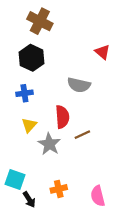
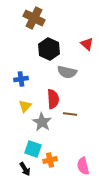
black hexagon: (32, 58) -> (49, 49), moved
brown line: (82, 135) -> (70, 114), turned 32
cyan square: (15, 179) -> (33, 149), moved

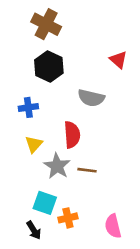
black hexagon: (49, 49) -> (49, 67), moved
brown line: (70, 114) -> (87, 170), moved

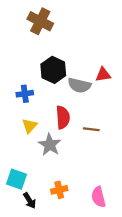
red triangle: (118, 60) -> (103, 75), moved, turned -49
black hexagon: (49, 67) -> (53, 70), moved
brown line: (87, 170) -> (91, 129), moved
cyan square: (45, 203) -> (16, 179), moved

